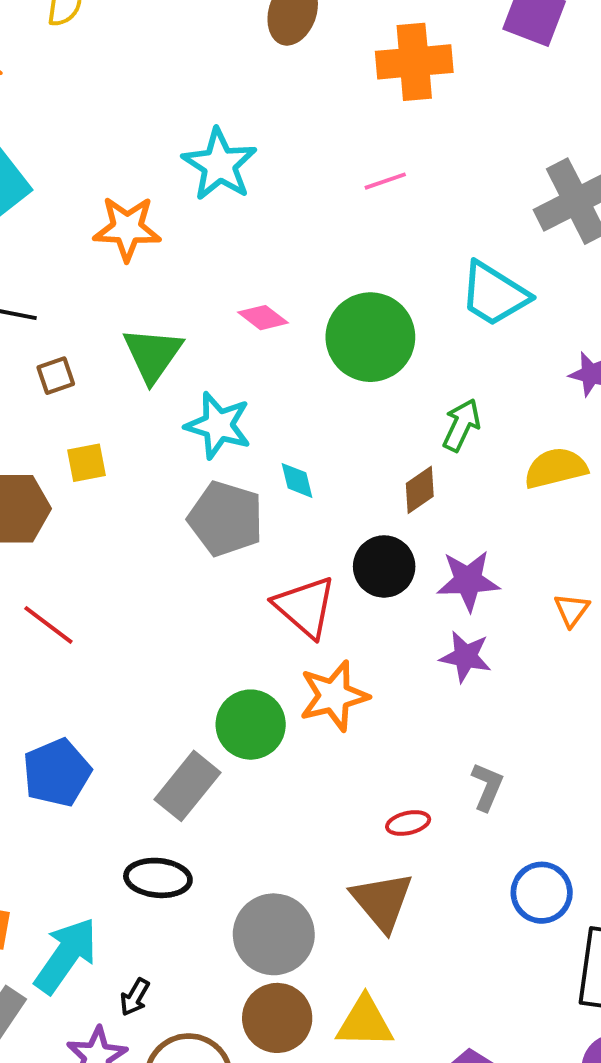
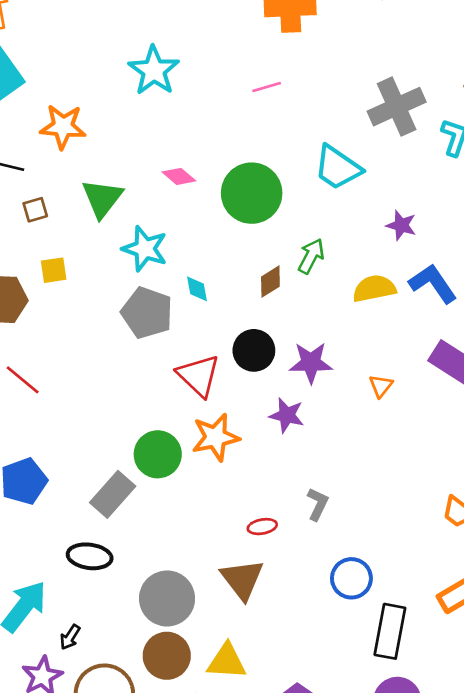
orange star: (127, 228) -> (63, 127), moved
brown diamond: (420, 490) -> (270, 282), moved
purple star: (465, 657) -> (287, 415), moved

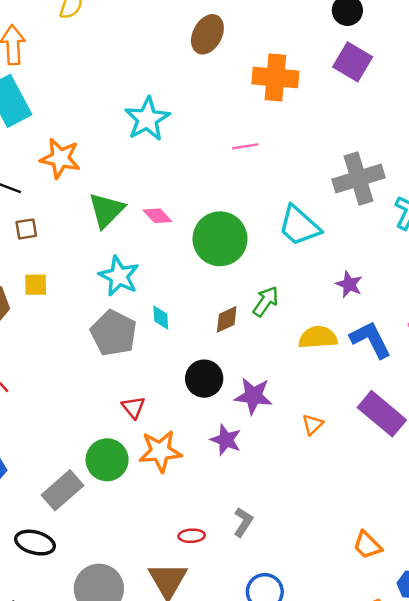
green triangle: (102, 198) -> (106, 210), moved
red triangle: (199, 376) -> (133, 407), moved, size x0.6

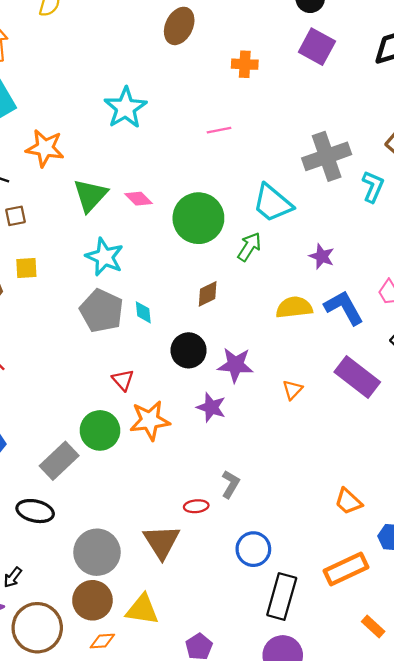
orange cross: (275, 78) -> (245, 64), size x0.6
green arrow: (266, 301) -> (249, 247), moved
cyan diamond: (161, 318) -> (143, 312), moved
red ellipse: (192, 536) -> (196, 506), moved

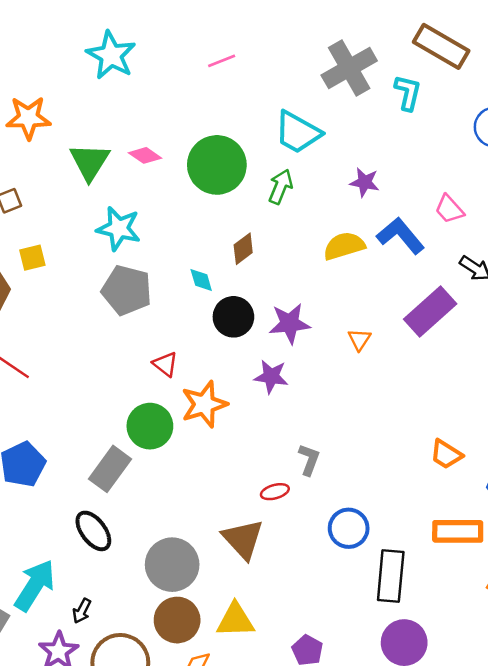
cyan diamond: (143, 312) -> (201, 280), moved
purple rectangle: (357, 377) -> (430, 312), turned -69
black ellipse: (35, 511) -> (93, 531), turned 51
orange rectangle: (346, 569) -> (458, 531), turned 36

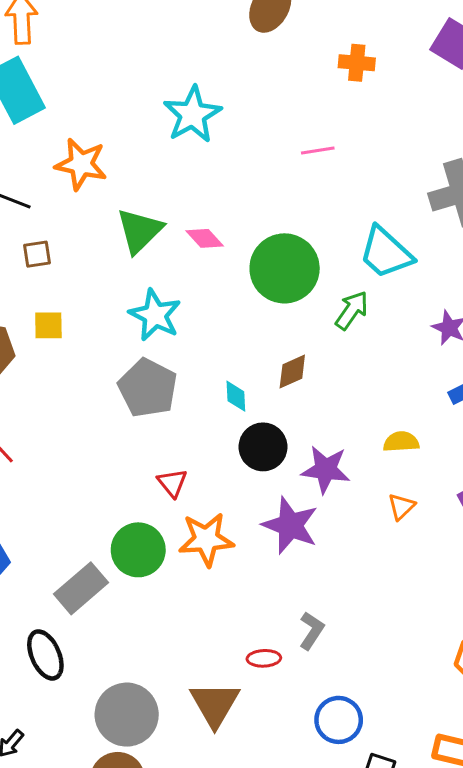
yellow semicircle: (344, 246) -> (401, 442), moved, size x0.7
purple star: (271, 377) -> (290, 525), size x1.4

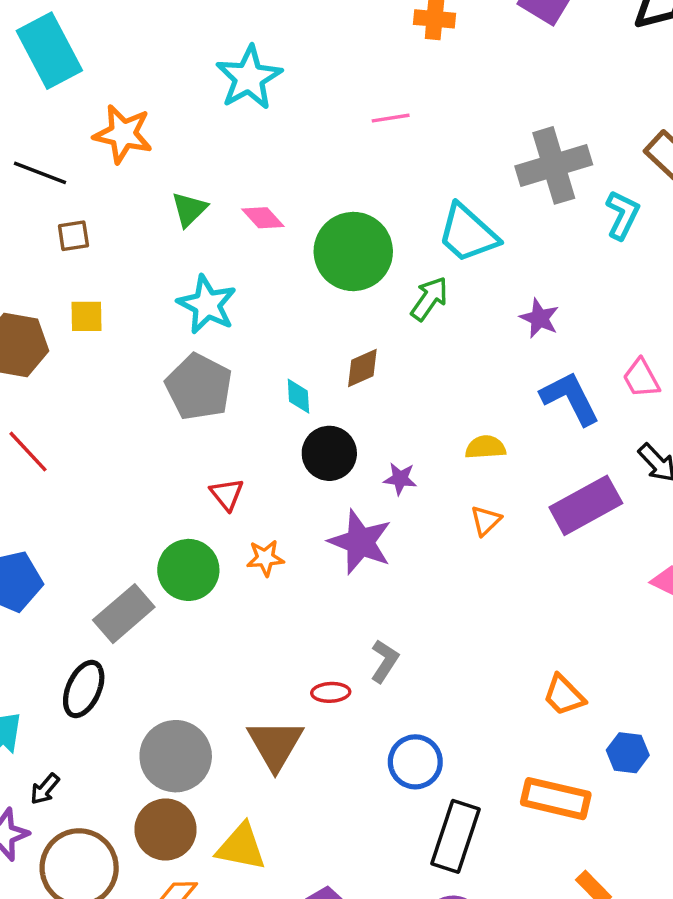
green triangle: (140, 231) -> (189, 209), size x0.7
purple star: (326, 470) -> (400, 479), size x0.6
orange star: (206, 539) -> (265, 558), size x0.6
black ellipse: (45, 655) -> (84, 689), turned 48

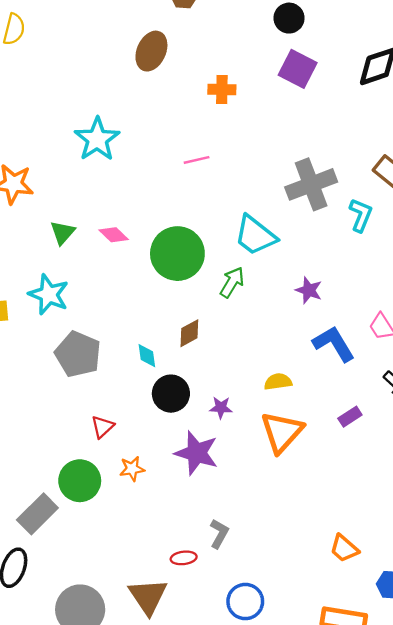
cyan star: (207, 304) -> (49, 294), moved
red triangle: (227, 494) -> (102, 427), turned 30
purple rectangle: (586, 505) -> (350, 417), size x0.5
orange triangle: (486, 521) -> (282, 432), size x2.0

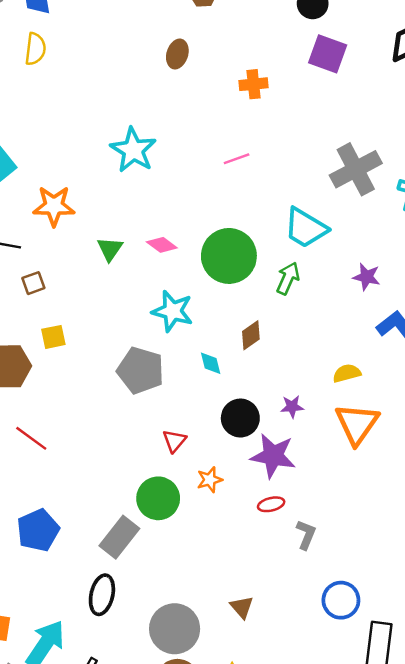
brown ellipse: (151, 51) -> (177, 54), size x0.7
cyan star: (49, 294) -> (173, 311), moved
black circle: (171, 394) -> (240, 418), moved
red ellipse: (184, 558) -> (271, 504), moved
brown triangle: (148, 596) -> (242, 607), size x0.6

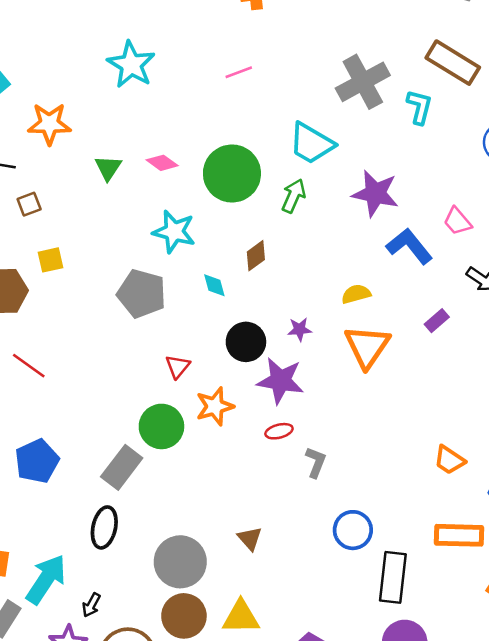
purple star: (367, 277) -> (375, 193), size x1.6
orange star: (210, 480) -> (215, 406), size x1.4

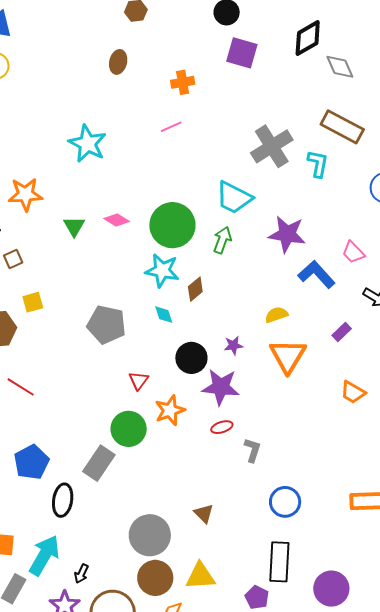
pink line: (239, 72) -> (171, 127), moved
cyan star: (174, 232) -> (162, 270), moved
orange trapezoid: (449, 460) -> (353, 392), moved
black ellipse: (104, 527) -> (63, 500), moved
black rectangle: (393, 577) -> (279, 562), moved

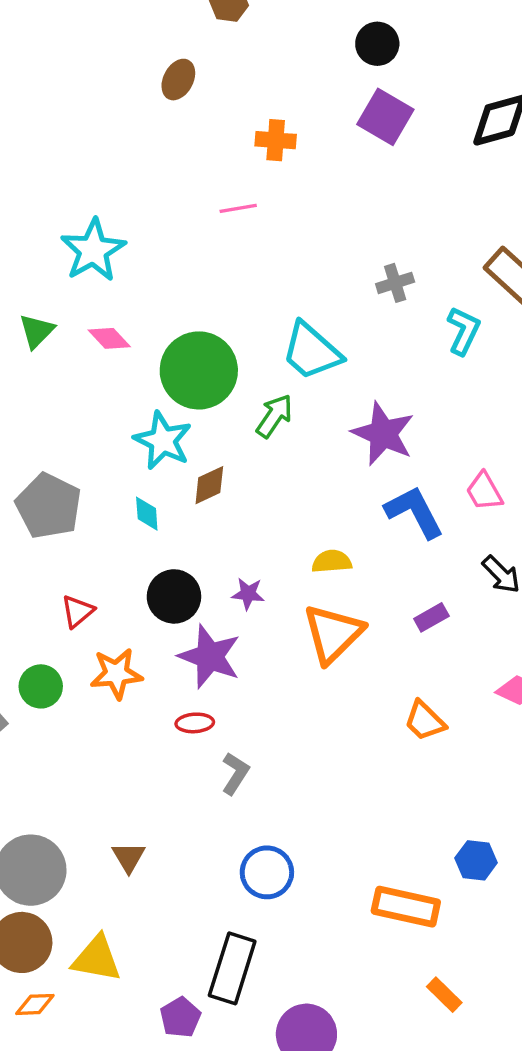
cyan star: (88, 144) -> (93, 250), moved
gray cross: (272, 146) -> (395, 283), size x0.5
green circle: (129, 429) -> (41, 686), size x0.7

